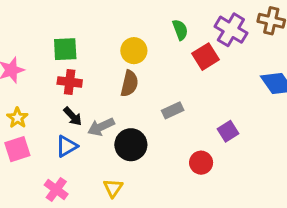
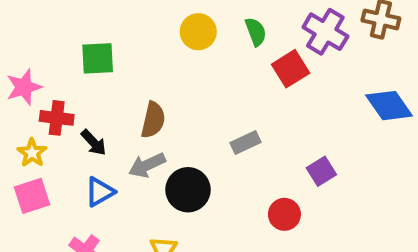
yellow circle: (134, 51) -> (198, 32), moved
red cross: (70, 82) -> (57, 118), moved
brown semicircle: (129, 83) -> (153, 120), moved
black arrow: (73, 116) -> (94, 143), moved

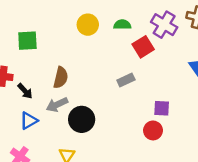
green semicircle: (256, 32) -> (122, 25), turned -70
gray rectangle: (245, 143) -> (126, 80), moved
purple square: (321, 171) -> (162, 108), turned 35
red circle: (284, 214) -> (153, 130), moved

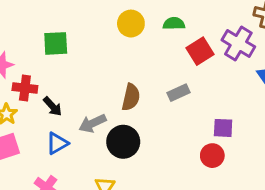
purple cross: (164, 25) -> (238, 43), moved
brown semicircle: (61, 78) -> (131, 97), moved

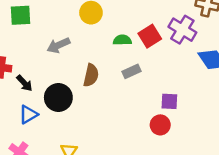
green semicircle: (174, 24) -> (122, 40), moved
green square: (56, 43) -> (20, 15), moved
gray arrow: (93, 123) -> (58, 45), moved
black circle: (123, 142) -> (58, 97), moved

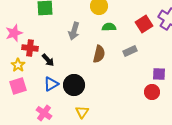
green semicircle: (122, 40) -> (109, 27), moved
gray arrow: (58, 45) -> (74, 31), turned -48
black circle: (58, 97) -> (74, 85), moved

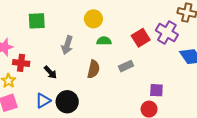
black arrow: (48, 60) -> (50, 72), moved

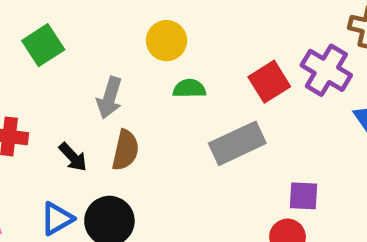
green square: (37, 21) -> (43, 45), turned -30
gray rectangle: (126, 66) -> (237, 143), size x1.6
brown semicircle: (93, 69) -> (125, 150), moved

